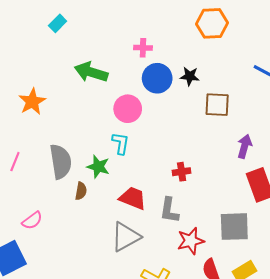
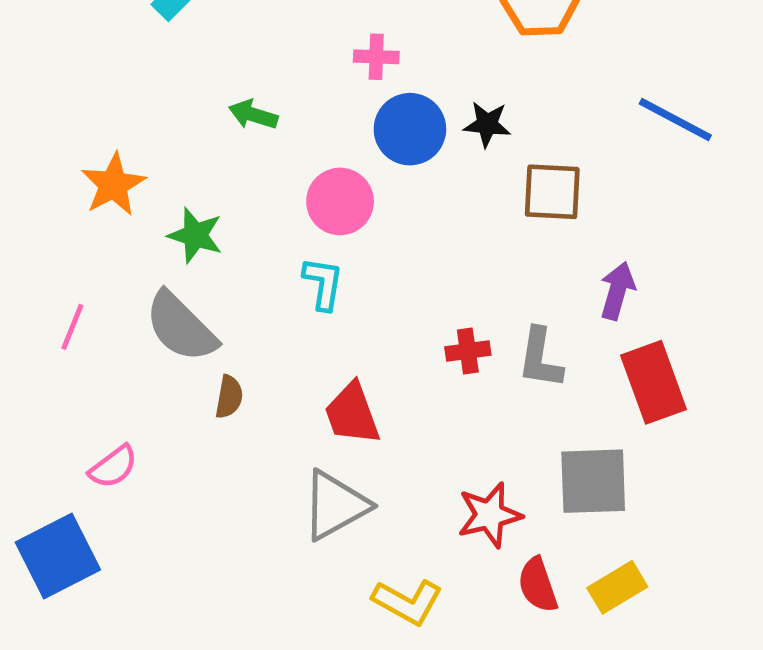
green arrow: (91, 72) -> (253, 115), size x0.6
gray semicircle: (61, 162) -> (181, 327), turned 144
green star: (98, 167) -> (195, 235), moved
red trapezoid: (133, 198) -> (352, 414), turned -132
gray L-shape: (169, 210) -> (540, 358), moved

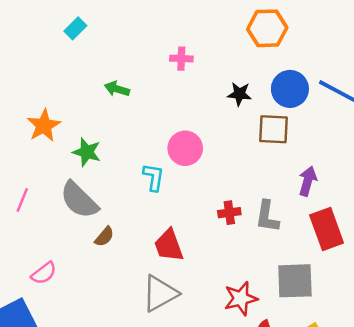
blue circle: (410, 129) -> (290, 89), moved
pink circle: (340, 201) -> (185, 148), moved
brown semicircle: (229, 397) -> (104, 237), turned 30

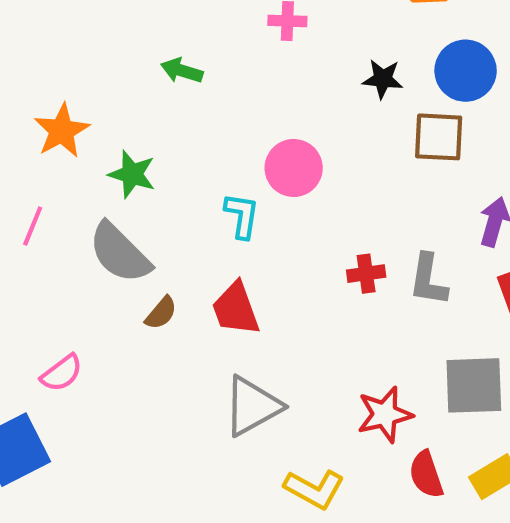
pink line: (22, 200) -> (33, 226), moved
red trapezoid: (169, 245) -> (236, 309), moved

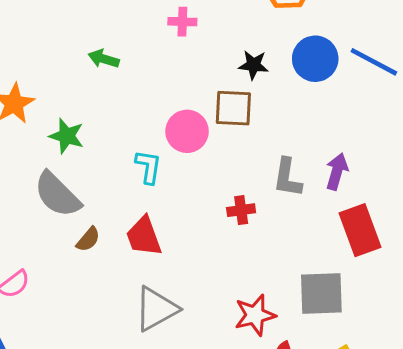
brown square: (439, 137) -> (233, 108), moved
gray L-shape: (428, 280) -> (287, 178), moved

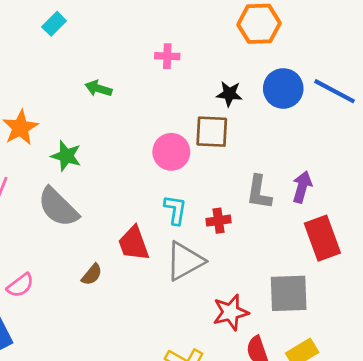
cyan L-shape: (148, 167) -> (175, 210), moved
brown semicircle: (88, 239) -> (92, 275), moved
gray triangle: (156, 309) -> (185, 261), moved

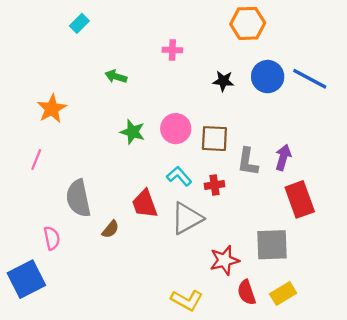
brown square: (212, 132) -> (214, 139), moved
green star: (66, 156) -> (133, 132), moved
gray semicircle: (58, 207) -> (78, 198), moved, turned 33
cyan L-shape: (175, 210) -> (179, 176), turned -50
pink semicircle: (20, 285) -> (52, 238), turned -65

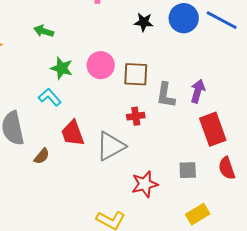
green arrow: (116, 77) -> (44, 31), moved
cyan L-shape: (179, 176) -> (50, 97), moved
gray square: (272, 245) -> (188, 170), size x0.6
red semicircle: (247, 292) -> (227, 168), moved

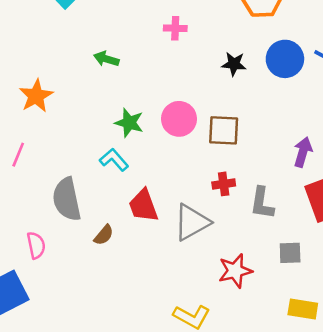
green arrow: (44, 31) -> (106, 59), moved
gray L-shape: (166, 95) -> (262, 203), moved
yellow rectangle: (198, 214) -> (303, 309), turned 40

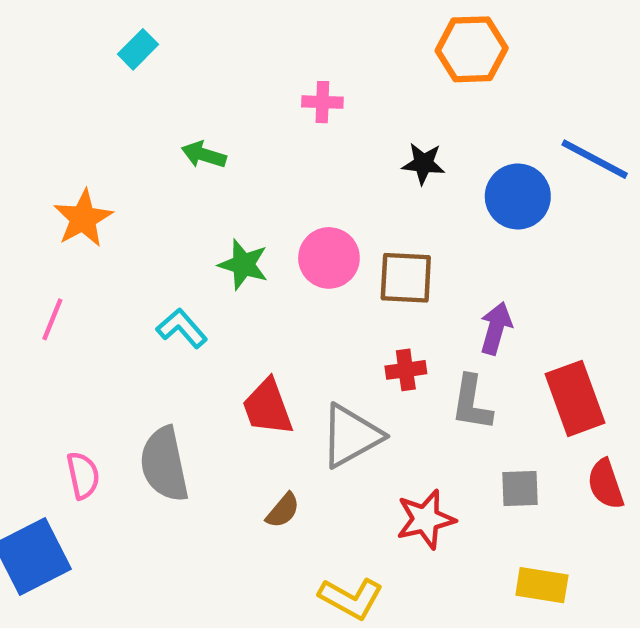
blue circle: (285, 59) -> (518, 196), moved
purple arrow: (303, 152) -> (496, 328), moved
cyan L-shape: (114, 160) -> (182, 328), moved
gray semicircle: (67, 199) -> (164, 464), moved
brown semicircle: (104, 235) -> (283, 510), moved

